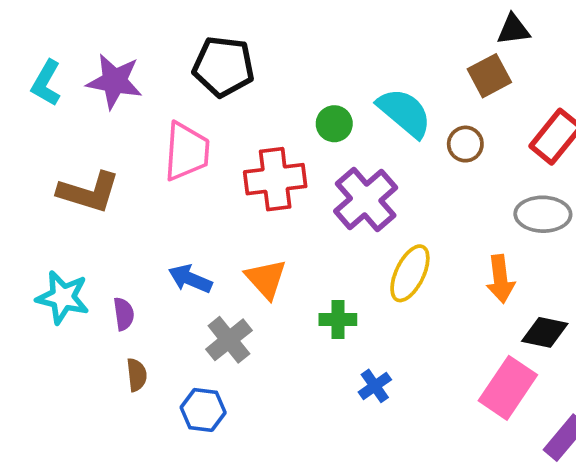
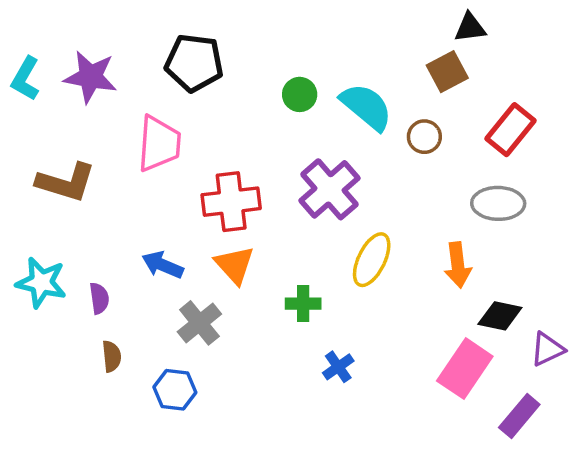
green circle: (334, 124) -> (300, 94), moved
red cross: (275, 179) -> (231, 202), moved

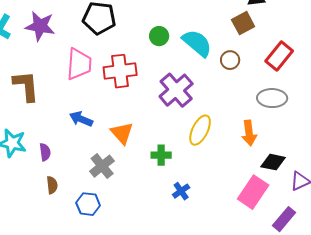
brown L-shape: (66, 182) -> (26, 86), turned -112
red cross: (231, 202) -> (120, 71), moved
blue arrow: (163, 265) -> (81, 119), moved

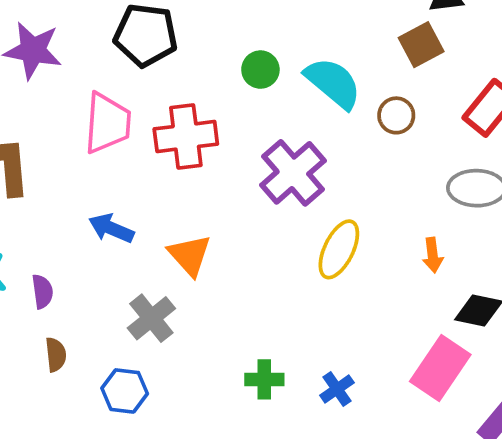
orange arrow: (249, 133) -> (433, 255), size x0.7
green cross: (161, 155) -> (264, 379), moved
blue cross: (181, 191) -> (337, 389), moved

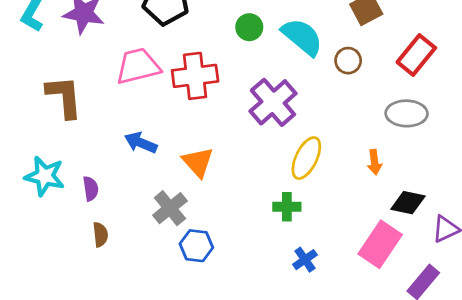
pink trapezoid: (107, 123) -> (138, 66), turned -108
green cross: (264, 379) -> (287, 207), moved
blue hexagon: (125, 391) -> (196, 246), moved

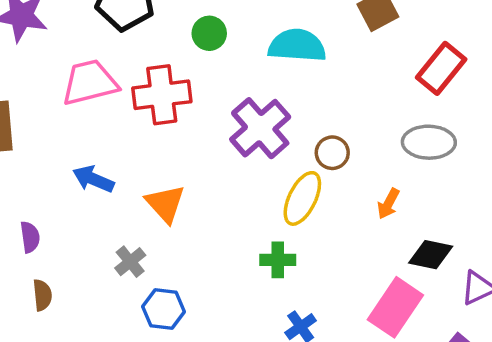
green circle: (249, 27) -> (209, 33), moved
cyan semicircle: (302, 37) -> (297, 46), turned -36
brown circle: (348, 61) -> (332, 153), moved
orange arrow: (375, 162) -> (388, 204), turned 35
gray cross: (170, 208) -> (130, 262), size x0.7

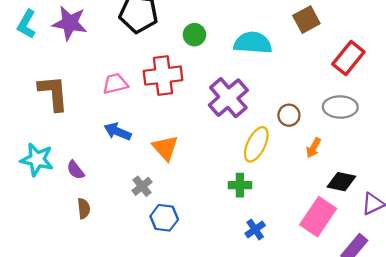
pink trapezoid: (90, 82) -> (115, 84), moved, size x0.7
brown circle: (332, 153) -> (289, 115), moved
purple semicircle: (30, 237) -> (76, 170), turned 150

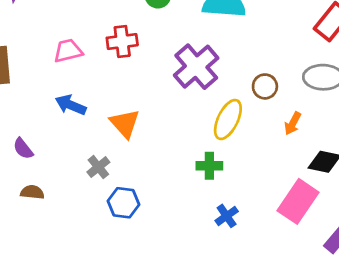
red cross: (163, 76) -> (122, 42), size x0.7
brown semicircle: (84, 208) -> (32, 192), turned -78

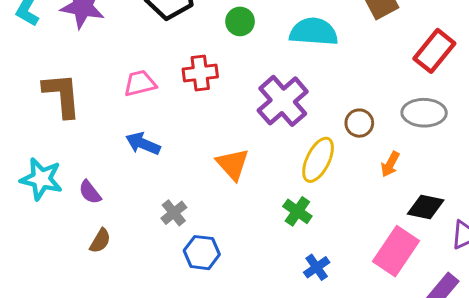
orange triangle: (125, 123) -> (233, 164), moved
green cross: (209, 166) -> (297, 211), turned 35
brown semicircle: (32, 192) -> (100, 241), turned 115

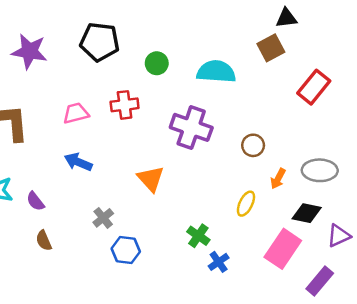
purple cross: (283, 101) -> (191, 127), turned -30
gray ellipse: (424, 113) -> (320, 170), moved
yellow ellipse: (318, 160) -> (246, 204), moved, size x0.7
green cross: (297, 211) -> (198, 236), moved
brown semicircle: (100, 241) -> (44, 241), turned 126

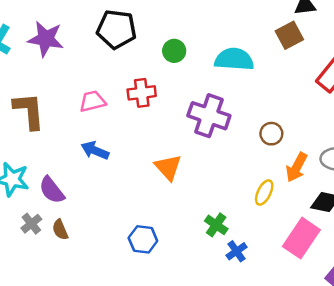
orange arrow: (278, 179) -> (297, 167), size x1.4
purple semicircle: (35, 201) -> (52, 190), size x1.4
gray cross: (103, 218) -> (31, 224), moved

